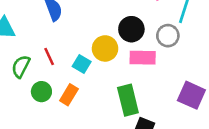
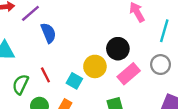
gray circle: (168, 36) -> (161, 65), moved
pink rectangle: (143, 58) -> (129, 74), turned -40

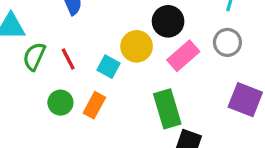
green semicircle: (20, 84) -> (34, 56), moved

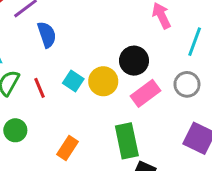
cyan square: (108, 67) -> (73, 81), moved
green circle: (60, 103) -> (15, 130), moved
orange rectangle: (94, 105) -> (67, 148), moved

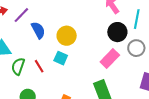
black circle: (134, 61) -> (117, 32), moved
yellow circle: (103, 81) -> (67, 36), moved

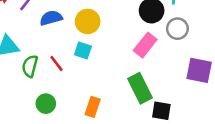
blue semicircle: (38, 30) -> (51, 18), turned -72

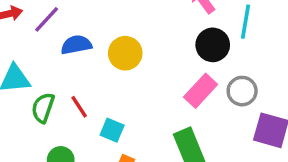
gray circle: (177, 29) -> (242, 91), moved
cyan square: (83, 50) -> (112, 130), moved

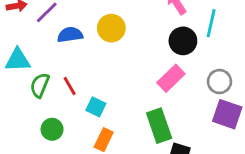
yellow circle: (125, 53) -> (111, 28), moved
gray circle: (242, 91) -> (219, 82), moved

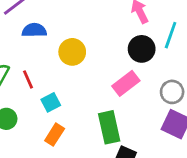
yellow circle: (111, 28) -> (72, 52), moved
cyan square: (96, 107) -> (51, 102), turned 30

